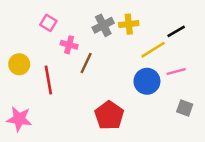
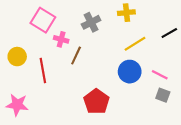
pink square: (48, 23) -> (43, 20), size x1.6
yellow cross: (129, 24) -> (126, 13), moved
black line: (176, 31) -> (169, 33), moved
pink line: (176, 72) -> (160, 75), moved, turned 42

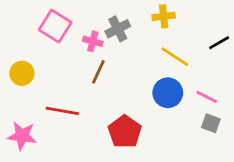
pink cross: (61, 39) -> (93, 41), moved
yellow line: (135, 44) -> (175, 57), turned 65
red line: (43, 70) -> (62, 111), moved, turned -70

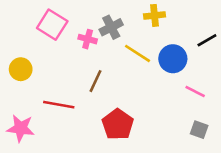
yellow line: (175, 57) -> (137, 53), moved
brown line: (98, 72) -> (95, 81), moved
blue circle: (168, 93) -> (173, 59), moved
gray square: (211, 123) -> (199, 130), moved

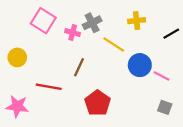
yellow cross: (155, 15) -> (137, 21), moved
blue circle: (173, 59) -> (140, 65), moved

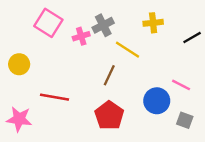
pink cross: (73, 33) -> (81, 36), turned -32
blue circle: (140, 65) -> (157, 101), moved
brown line: (79, 67) -> (109, 75), moved

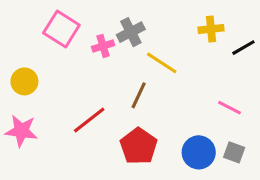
yellow cross: (153, 23) -> (211, 29), moved
red line: (54, 97) -> (89, 120), moved, turned -48
blue circle: (157, 101) -> (199, 152), moved
pink star: (19, 119) -> (21, 131), moved

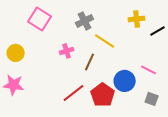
pink cross: (103, 46) -> (67, 51), moved
red line: (89, 120) -> (74, 93), moved
red pentagon: (139, 146) -> (103, 95), moved
blue circle: (199, 152) -> (125, 81), moved

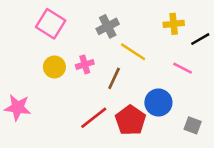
yellow circle: (16, 53) -> (54, 67), moved
pink line: (149, 70) -> (183, 68), moved

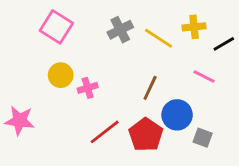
yellow line: (133, 52) -> (159, 38), moved
pink cross: (85, 64) -> (88, 88), moved
brown line: (114, 78) -> (150, 88), moved
gray square: (193, 125) -> (203, 138), moved

